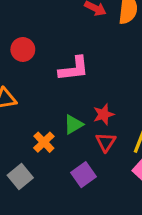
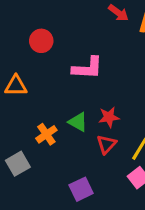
green triangle: (73, 124) -> (78, 122), turned 50
purple square: (83, 175) -> (81, 189), moved

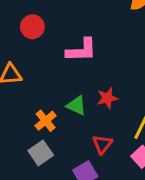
red triangle: (106, 144) -> (102, 144), moved
gray square: (18, 164) -> (41, 153), moved

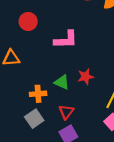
orange cross: (46, 121) -> (38, 94), turned 35
red triangle: (102, 144) -> (66, 112), moved

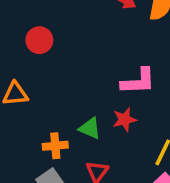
pink L-shape: (66, 40) -> (138, 81), moved

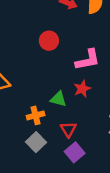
red circle: (39, 40) -> (49, 41), moved

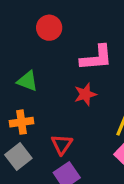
green triangle: (58, 99) -> (27, 81), moved

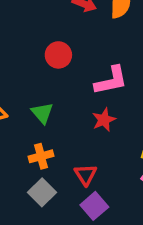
green triangle: (27, 81) -> (42, 113), turned 35

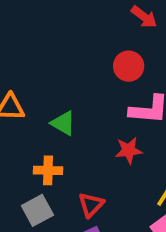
red circle: (58, 55) -> (129, 66), moved
green triangle: (42, 113) -> (63, 123), turned -35

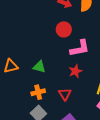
red triangle: (91, 205) -> (65, 94), moved

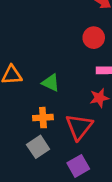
red triangle: (65, 94) -> (79, 127), size x1.5

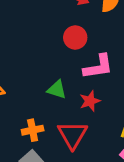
green triangle: (51, 83) -> (57, 90), moved

